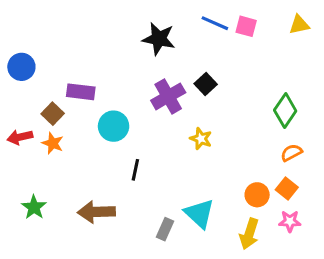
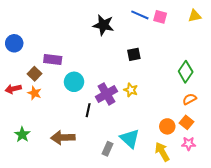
black square: (206, 84) -> (134, 54), turned 32
purple cross: (168, 96) -> (106, 94), moved
yellow arrow: (249, 234) -> (162, 152), turned 132

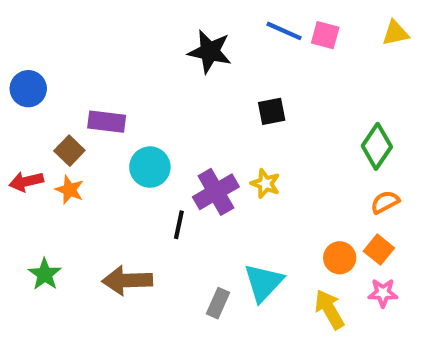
cyan triangle: (130, 139) -> (263, 283), turned 30

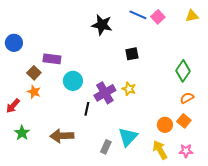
pink square: (325, 35) -> (158, 17), turned 32
red arrow: (26, 181) -> (13, 106), moved, turned -35
pink star: (383, 293) -> (186, 151), moved

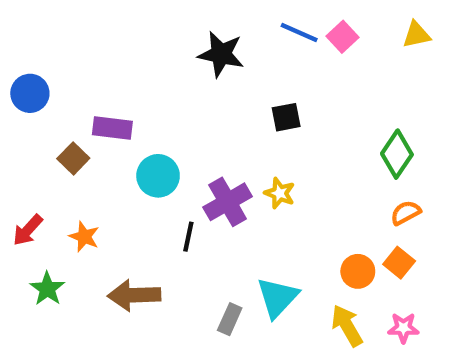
orange star: (34, 92) -> (84, 237), moved

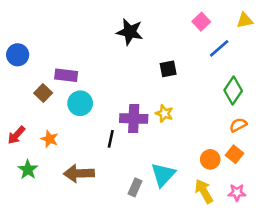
blue line: (299, 32) -> (219, 48), moved, turned -65
cyan circle: (158, 176) -> (80, 103), moved
purple cross: (228, 202) -> (134, 119), turned 32

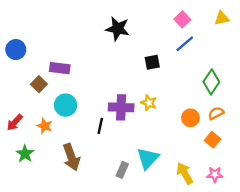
blue line: (219, 48) -> (185, 44), moved
cyan circle: (80, 103) -> (66, 105), moved
orange circle: (210, 159) -> (190, 118), moved
brown arrow: (79, 173) -> (71, 157), turned -108

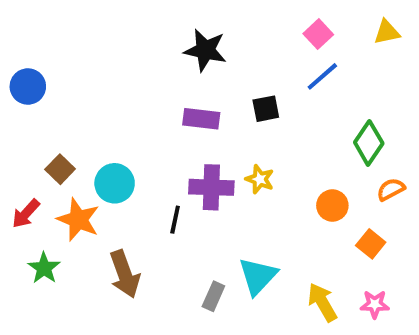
purple rectangle: (60, 68) -> (201, 119), moved
brown square: (39, 84) -> (60, 169), moved
orange semicircle: (216, 113) -> (391, 189), moved
orange star: (45, 126) -> (78, 220), size x1.5

